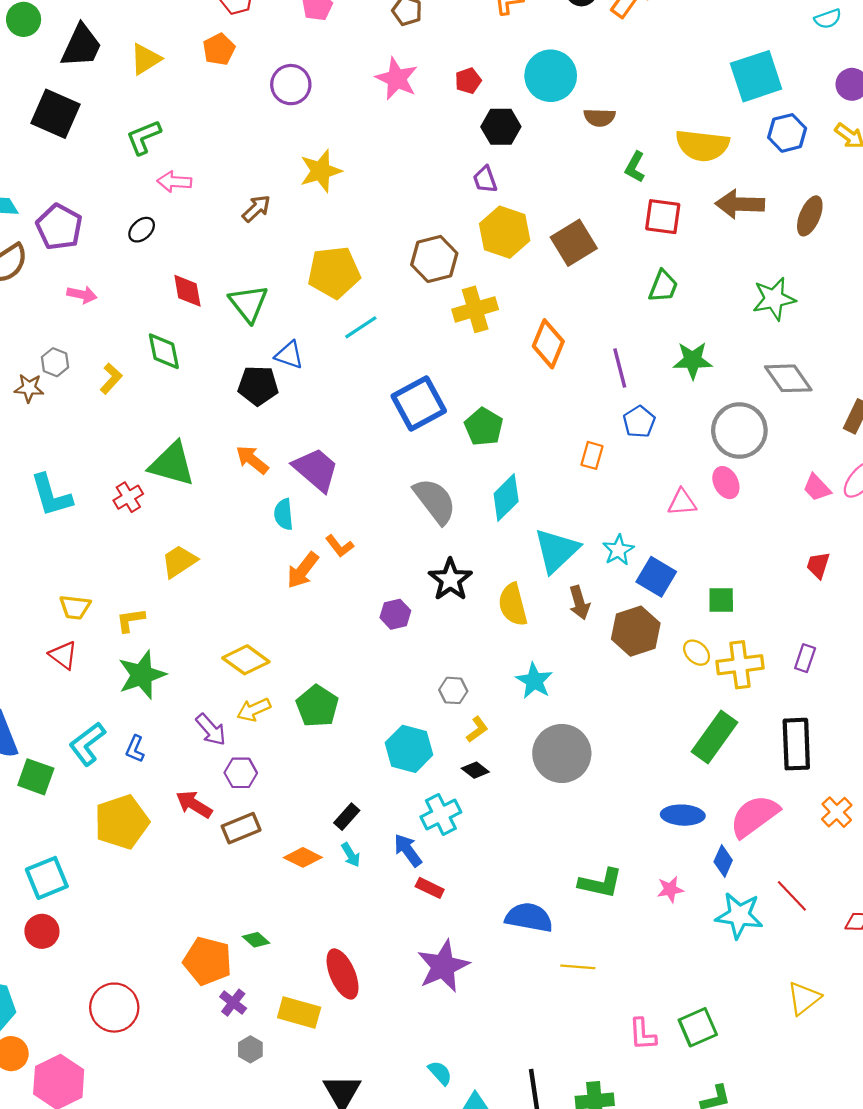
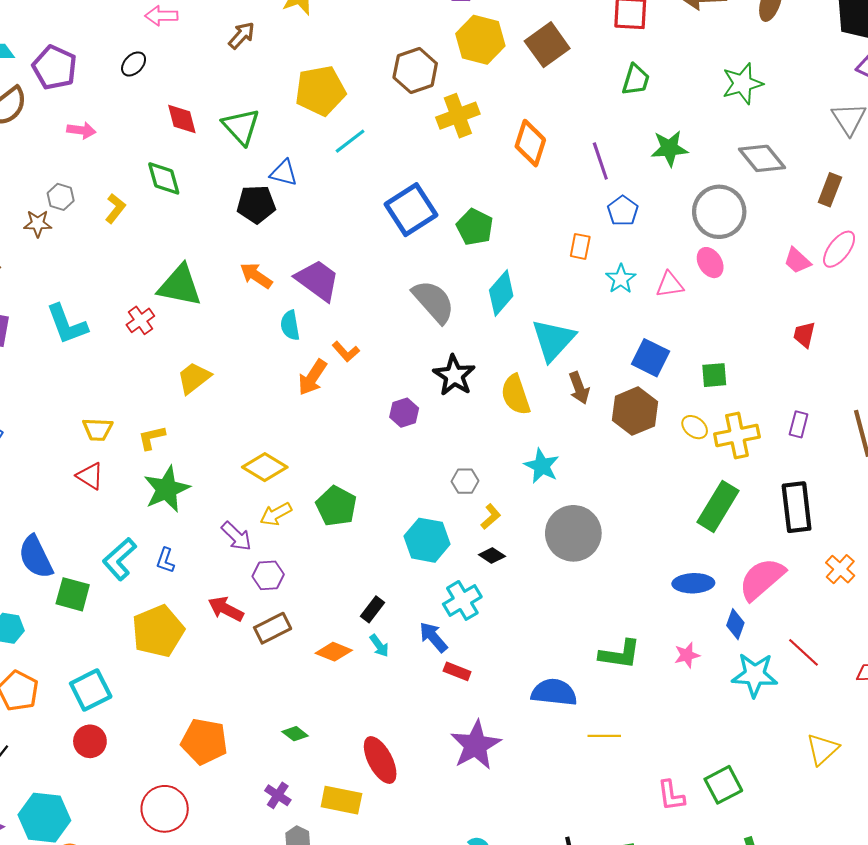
cyan star: (618, 550) -> (621, 279), moved
orange pentagon: (208, 961) -> (204, 742), moved

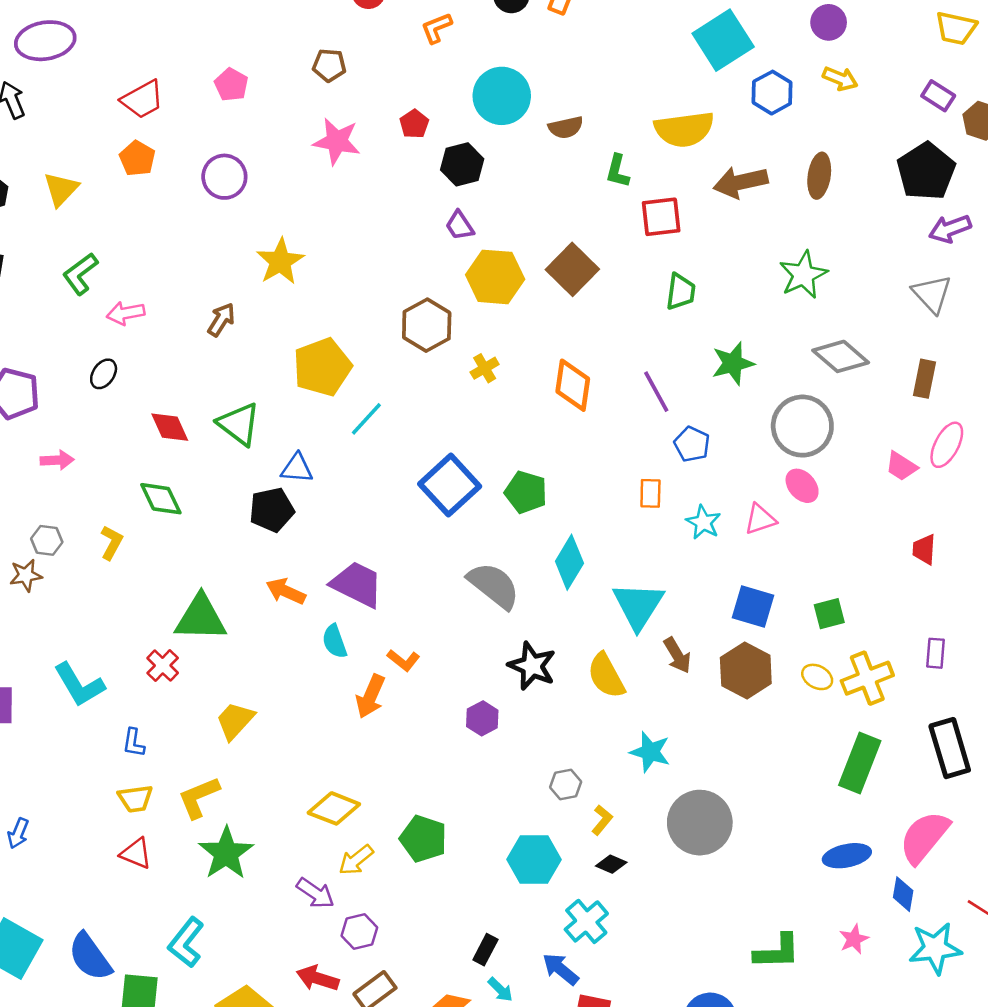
yellow cross: (458, 116) -> (485, 368), size x0.6
yellow L-shape: (152, 438) -> (199, 797), size x1.4
blue L-shape: (165, 560) -> (134, 743), moved

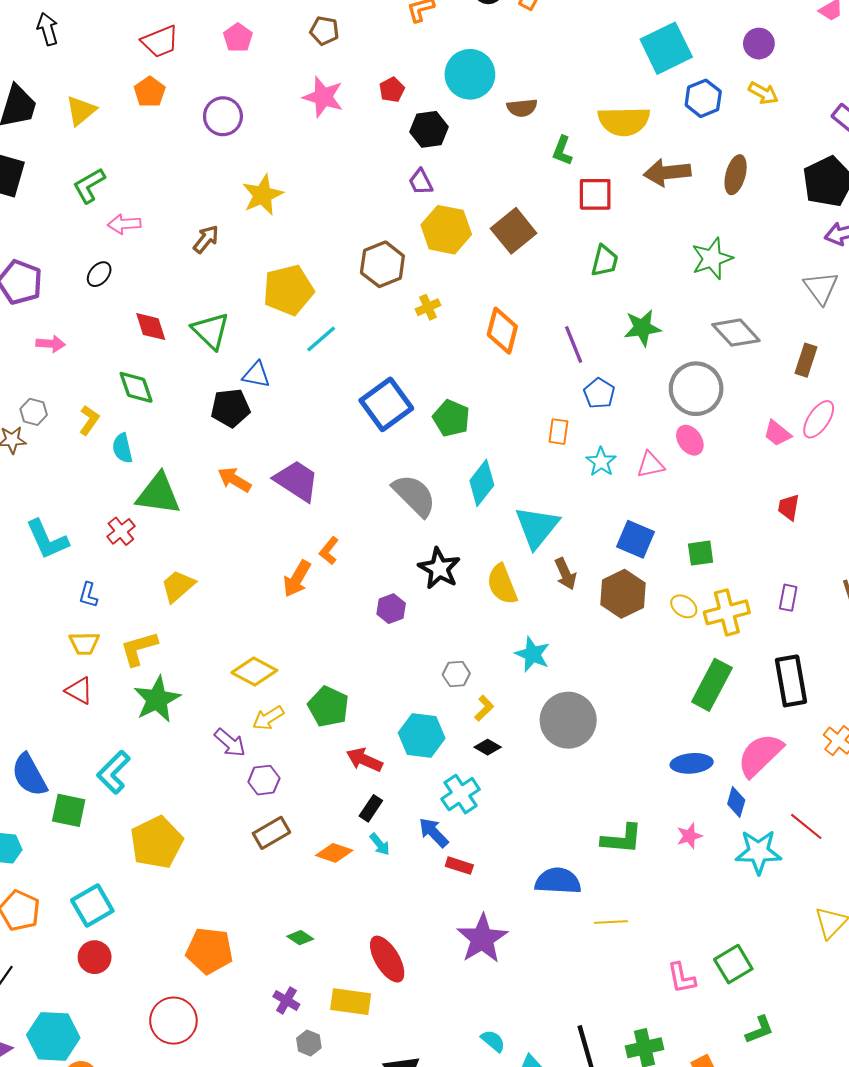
cyan semicircle: (335, 641) -> (122, 448), moved
orange L-shape: (403, 660) -> (329, 551), turned 84
red arrow: (318, 978) -> (364, 760), moved

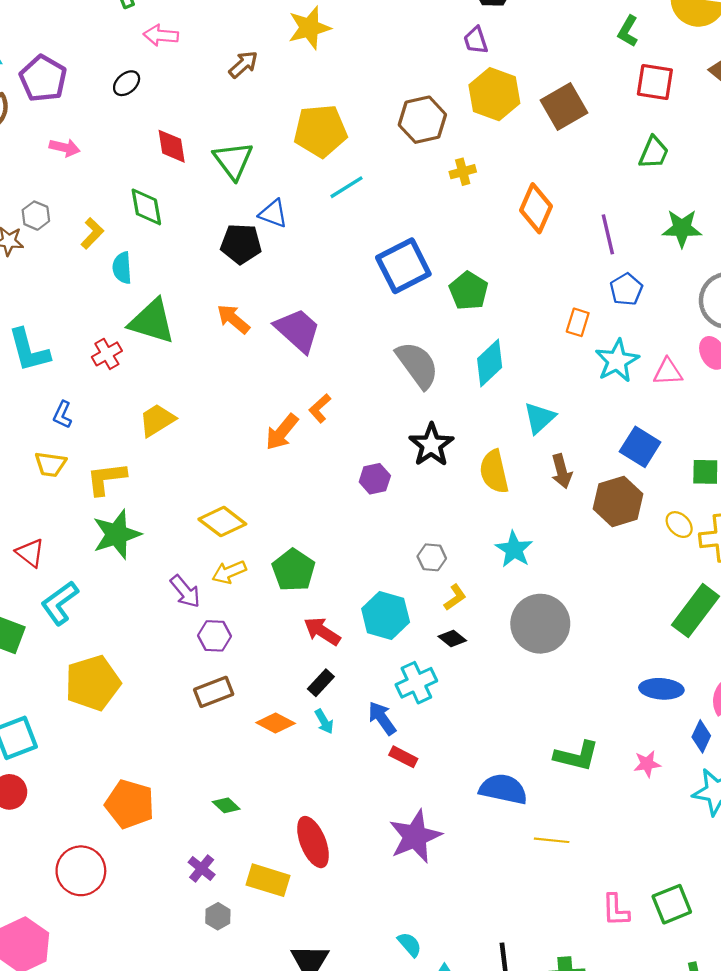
cyan star: (601, 462) -> (617, 361), size x1.4
cyan triangle: (537, 527) -> (540, 418), size x0.7
red triangle: (79, 691) -> (30, 553), moved

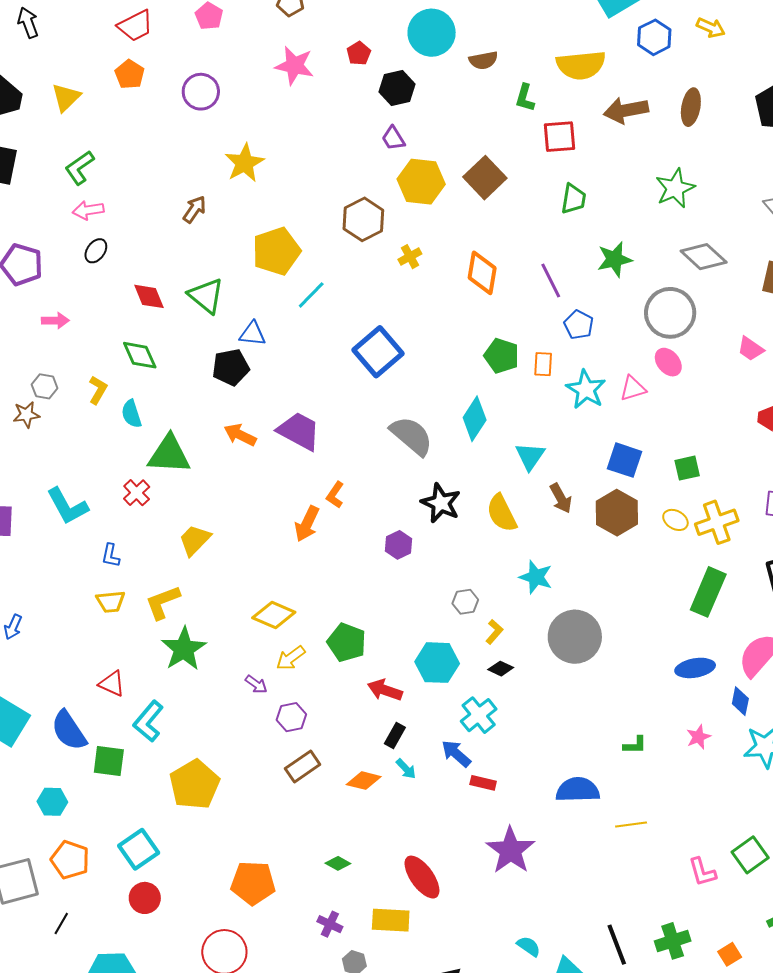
pink arrow: (161, 35) -> (88, 210), moved
green pentagon: (469, 291) -> (502, 356), moved
purple arrow: (185, 591) -> (256, 684), size x0.7
green L-shape: (577, 756) -> (635, 745), size x0.6

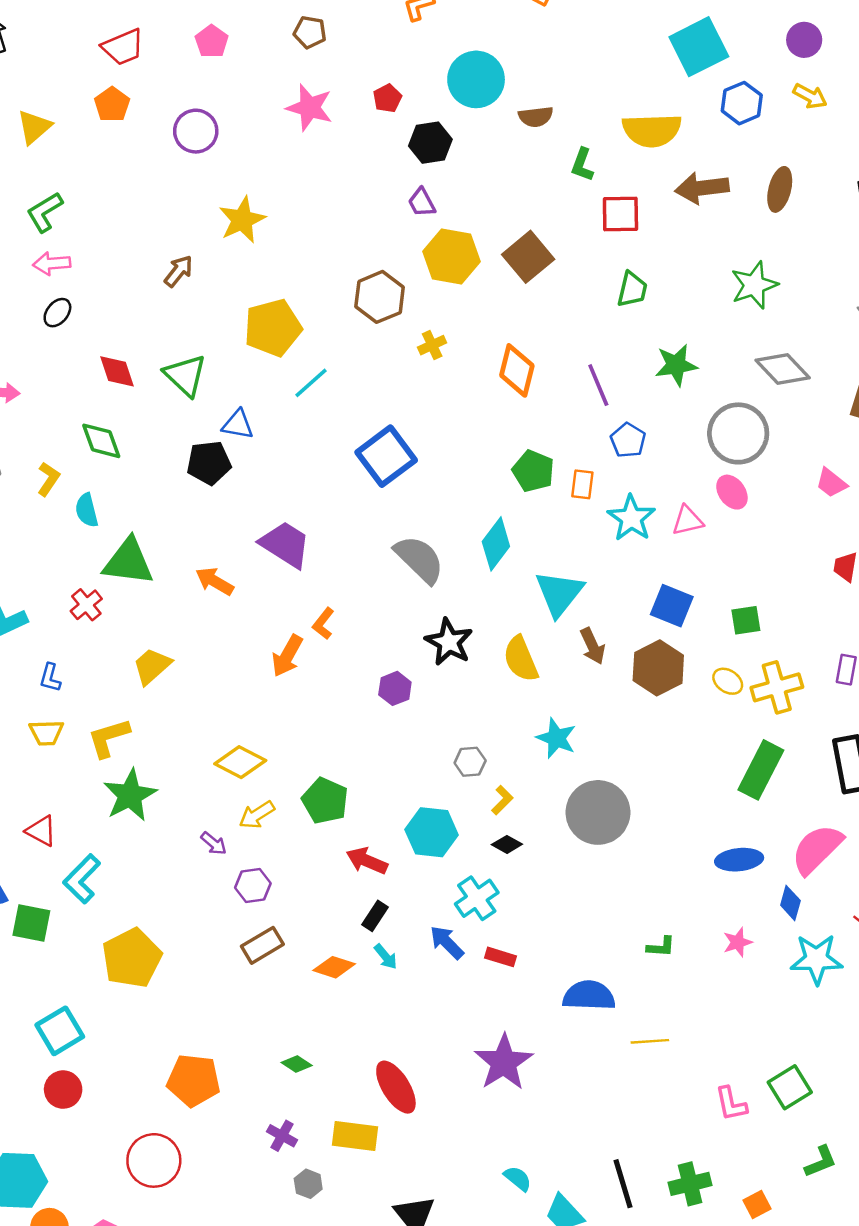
orange arrow: (240, 435) -> (215, 581), moved
cyan triangle: (530, 456) -> (559, 593), size x1.4
red rectangle: (483, 783) -> (501, 957), moved

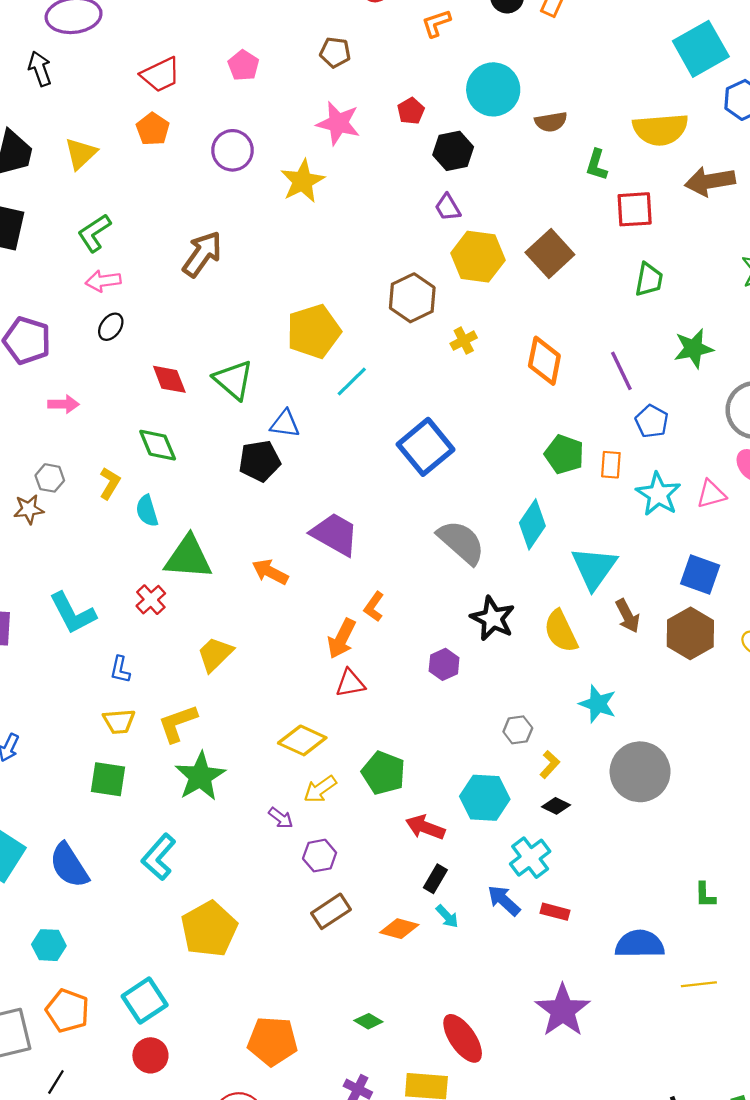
yellow star: (242, 220) -> (302, 181), moved
brown arrow: (178, 271) -> (202, 254), moved, size x1.5
red triangle: (41, 831) -> (350, 683), moved, turned -36
green square: (31, 923) -> (108, 779), moved
green L-shape: (661, 947) -> (705, 895), turned 88

